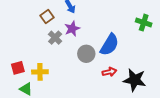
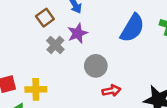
blue semicircle: (109, 45) -> (132, 28), moved
red arrow: (109, 72) -> (111, 91), moved

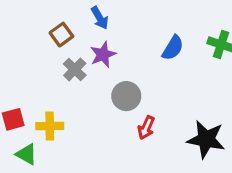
blue semicircle: (132, 28) -> (173, 48), size x0.7
red arrow: (111, 91) -> (146, 128), turned 126

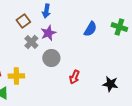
blue arrow: (100, 18) -> (46, 11), turned 40
gray circle: (126, 96) -> (51, 58), moved
black star: (206, 139) -> (110, 84), size x0.7

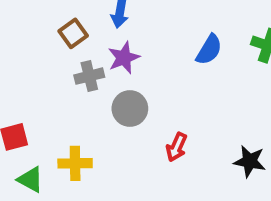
gray cross: (31, 42) -> (89, 76), turned 32
yellow cross: (16, 76) -> (75, 163), moved

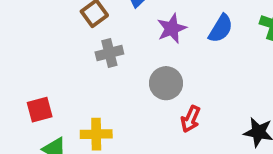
purple star: (124, 58) -> (172, 28), moved
gray circle: (130, 108) -> (166, 83), moved

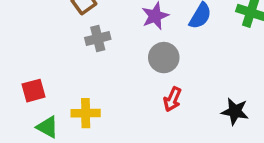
gray circle: (166, 83) -> (164, 58), moved

